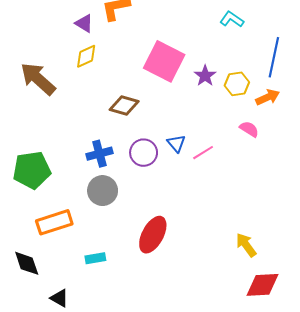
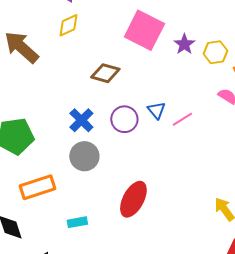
blue cross: (99, 154) -> (81, 120), turned -30

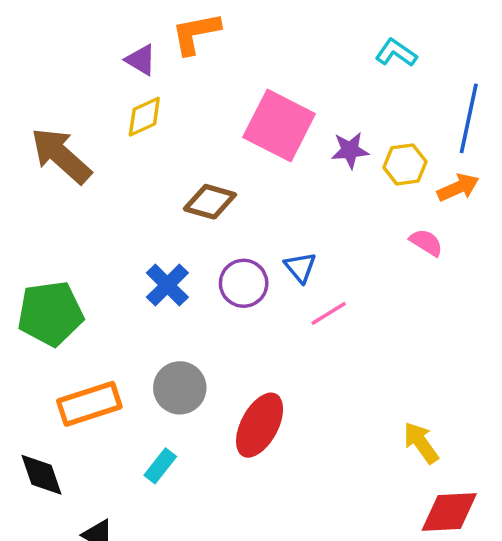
purple star: (184, 44) -> (350, 150), turned 30
pink line: (182, 119) -> (329, 313), moved
gray circle: (84, 156) -> (180, 388), moved
cyan rectangle: (77, 222) -> (160, 466), turned -42

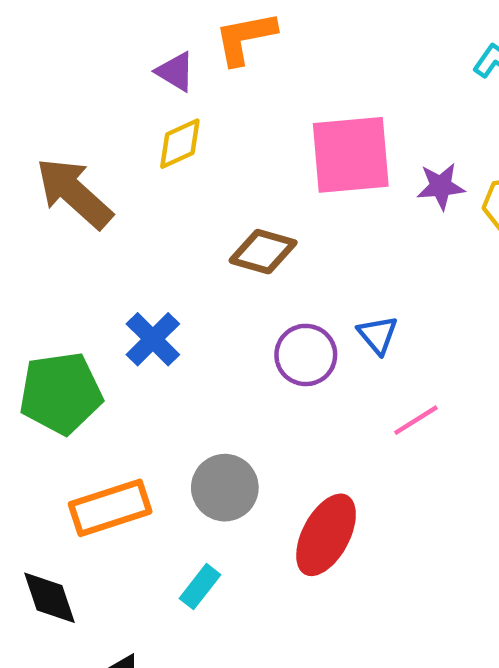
pink square: (279, 125) -> (351, 155), turned -32
blue cross: (167, 285) -> (153, 339), moved
pink line: (329, 313) -> (416, 420), moved

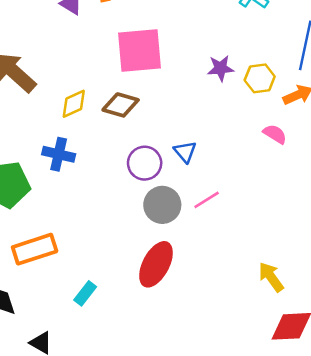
yellow diamond: (180, 144) -> (74, 104), moved
pink square: (351, 155) -> (140, 51), moved
blue cross: (153, 339) -> (59, 154), turned -32
gray circle: (225, 488) -> (162, 205), moved

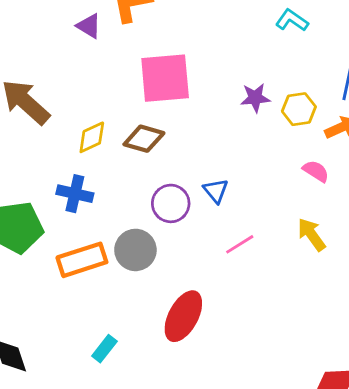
gray circle: (162, 205) -> (135, 250), moved
orange rectangle: (35, 249) -> (82, 260), moved
yellow arrow: (271, 277) -> (312, 234), moved

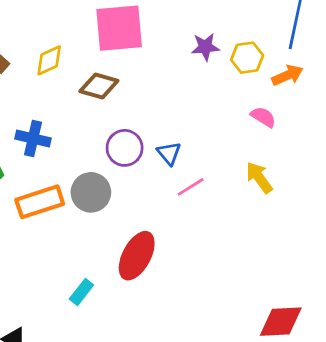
yellow diamond: (92, 137) -> (49, 60), moved
blue triangle: (216, 191) -> (169, 153), moved
cyan rectangle: (104, 349) -> (81, 292), moved

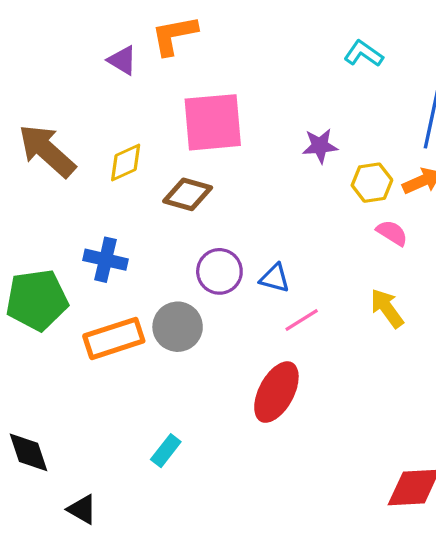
yellow hexagon: (247, 58) -> (372, 183), moved
blue triangle: (169, 153) -> (275, 278), turned -35
red ellipse: (137, 256) -> (276, 392), moved

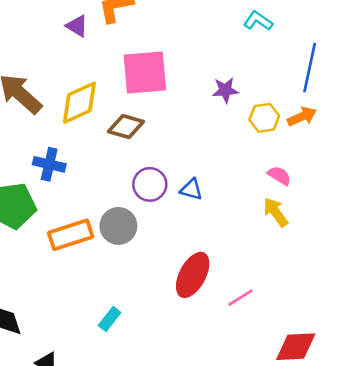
yellow diamond: (126, 163) -> (79, 103), size x1.5
pink semicircle: (392, 233) -> (279, 176), moved
blue cross: (106, 260) -> (49, 164), moved
pink line: (302, 320) -> (240, 298), moved

